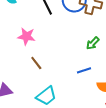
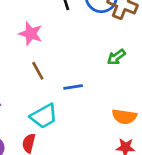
blue line: (84, 70) -> (73, 87), moved

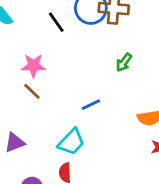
brown line: (38, 71) -> (32, 91), moved

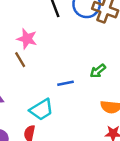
green arrow: (124, 62) -> (98, 71), moved

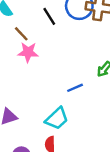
brown line: (20, 60) -> (21, 34), moved

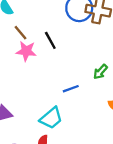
black line: (49, 16) -> (50, 40), moved

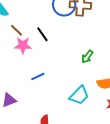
blue line: (71, 89) -> (38, 76), moved
cyan trapezoid: (51, 118) -> (79, 95), moved

